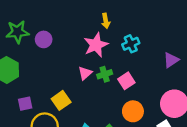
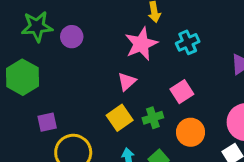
green cross: (105, 74) -> (153, 118), moved
yellow square: (61, 100) -> (120, 118), moved

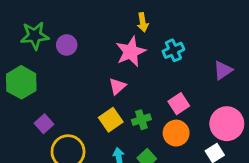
pink square: (182, 92) -> (179, 104), moved
purple square: (47, 122) -> (44, 124), turned -30

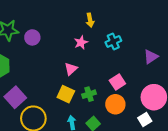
pink star: (131, 52) -> (81, 43), size x0.6
yellow square: (111, 120) -> (66, 94), turned -30
purple square: (44, 124) -> (15, 97), size x1.5

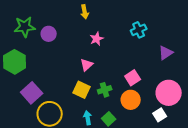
yellow arrow: (90, 20) -> (85, 12), moved
cyan cross: (113, 42) -> (139, 30), moved

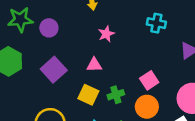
cyan cross: (139, 30) -> (156, 23), turned 35
pink triangle: (87, 65) -> (94, 65), turned 40
purple square: (32, 93) -> (54, 70), moved

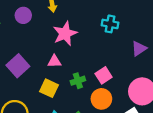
purple circle: (49, 28) -> (23, 15), moved
pink star: (106, 34) -> (65, 34), size x1.6
green cross: (116, 95) -> (78, 81), moved

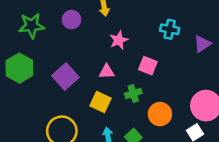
pink star: (65, 34) -> (119, 40), size x0.7
purple triangle: (139, 49) -> (202, 44), moved
pink square: (104, 75) -> (148, 66), moved, turned -35

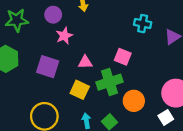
pink star: (119, 40) -> (64, 36), moved
purple square: (65, 77) -> (48, 67), turned -30
green cross: (133, 93) -> (110, 82), size x1.6

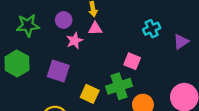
cyan cross: (143, 24) -> (152, 29), turned -35
pink triangle: (85, 62) -> (95, 29), moved

